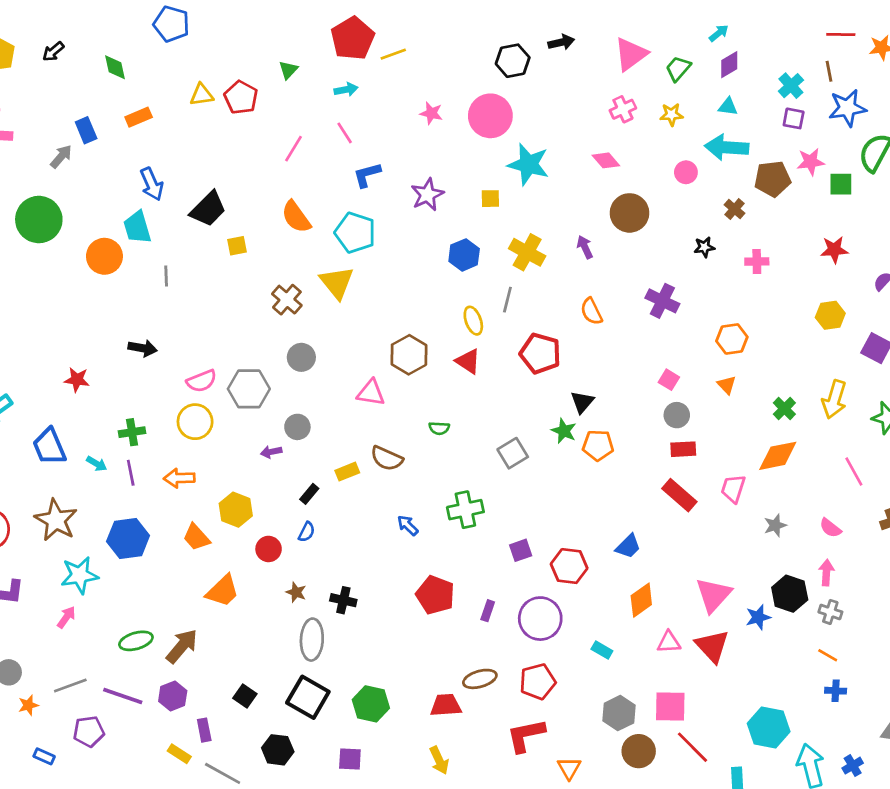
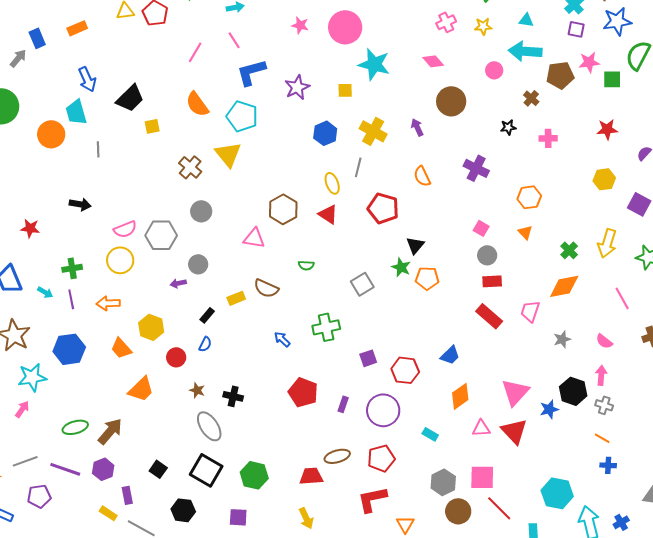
blue L-shape: (367, 175) -> (251, 72), size x1.4
gray ellipse: (312, 640) -> (209, 426), turned -36

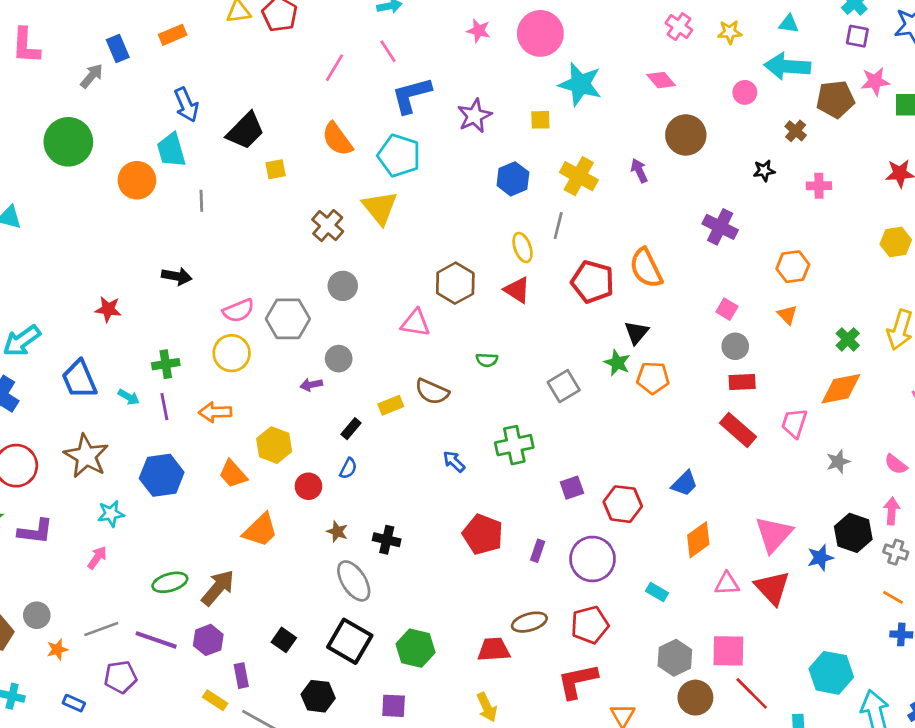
pink cross: (446, 22) -> (679, 27), turned -30
orange semicircle: (422, 176) -> (646, 268), moved, size x1.4
cyan star: (32, 377) -> (111, 514), size x0.7

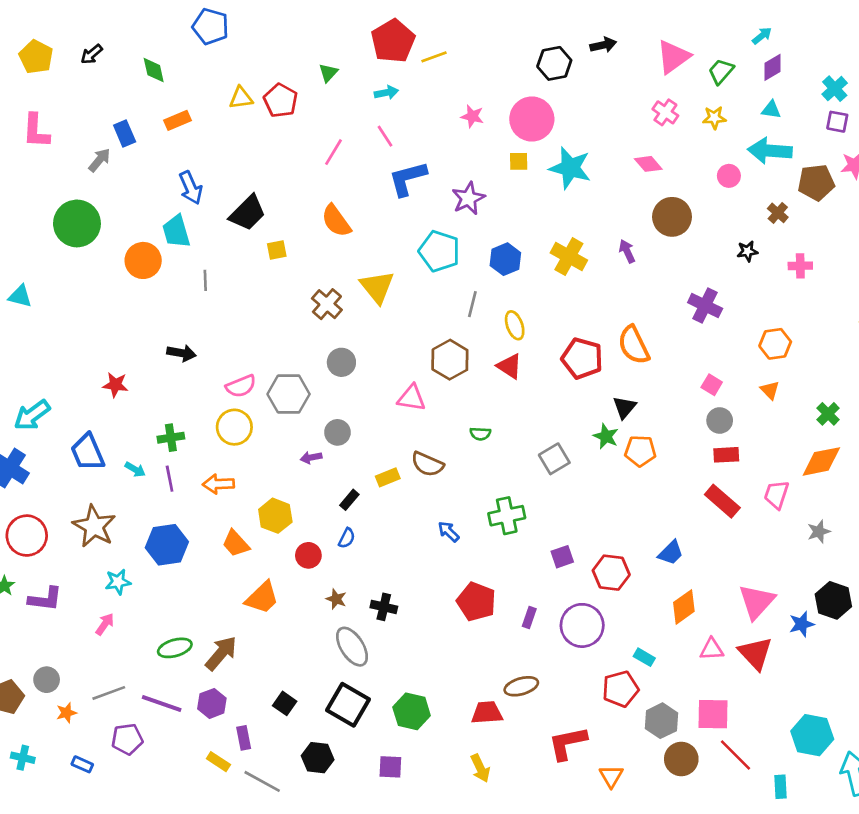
yellow square: (540, 120) -> (519, 161), moved
cyan pentagon: (399, 156) -> (439, 251), moved
gray line: (558, 226) -> (472, 304), moved
red pentagon: (590, 625) -> (620, 689), moved

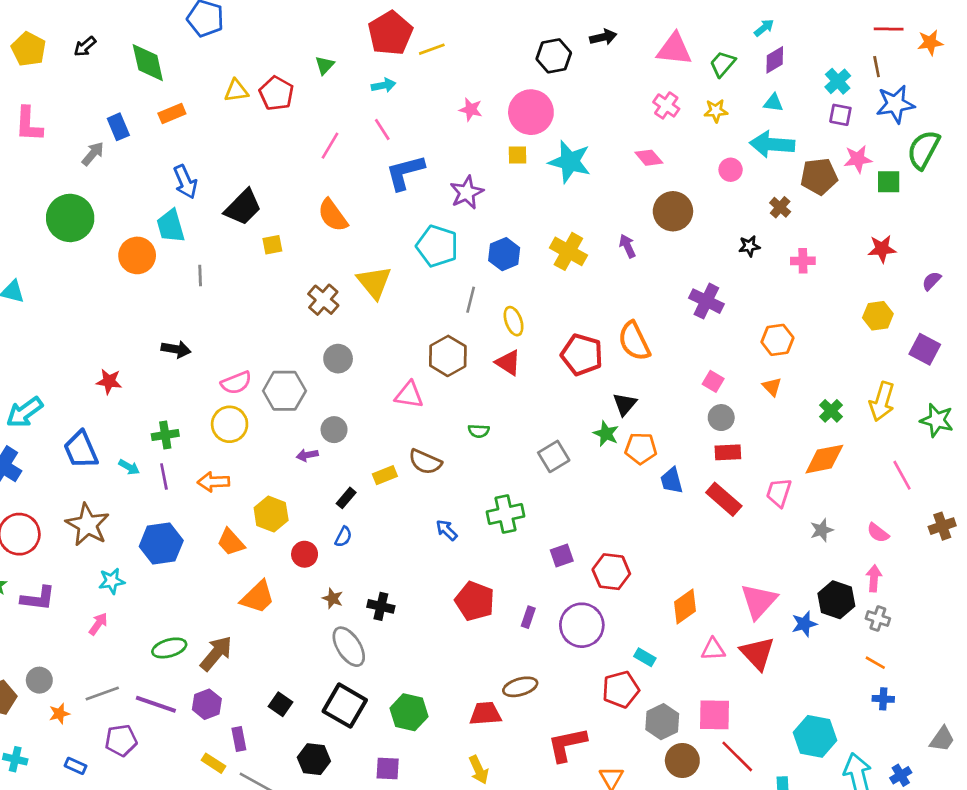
pink triangle: (673, 57) -> (674, 49), turned 42
green diamond: (154, 70) -> (148, 63), size x1.5
blue trapezoid: (671, 553) -> (672, 481), moved, turned 120

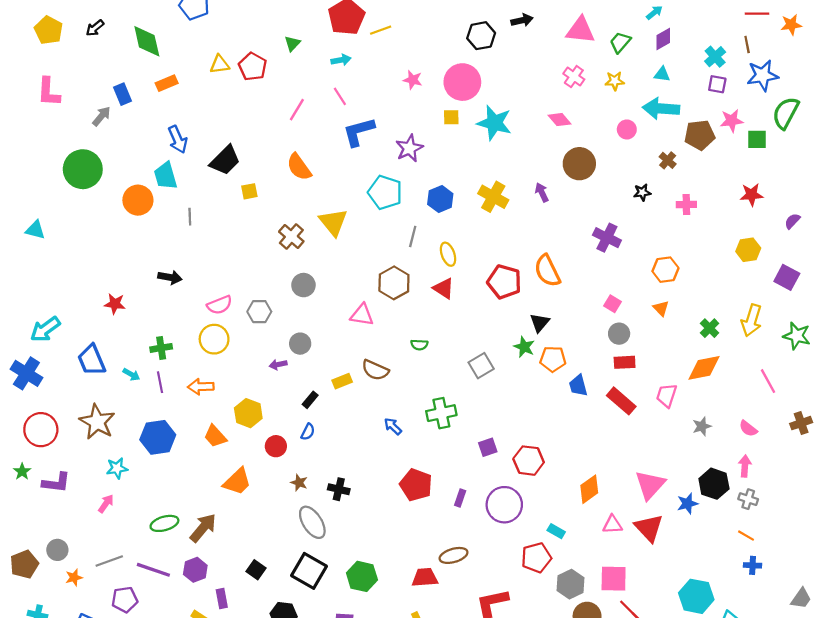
gray hexagon: (284, 391) -> (259, 312), size x0.7

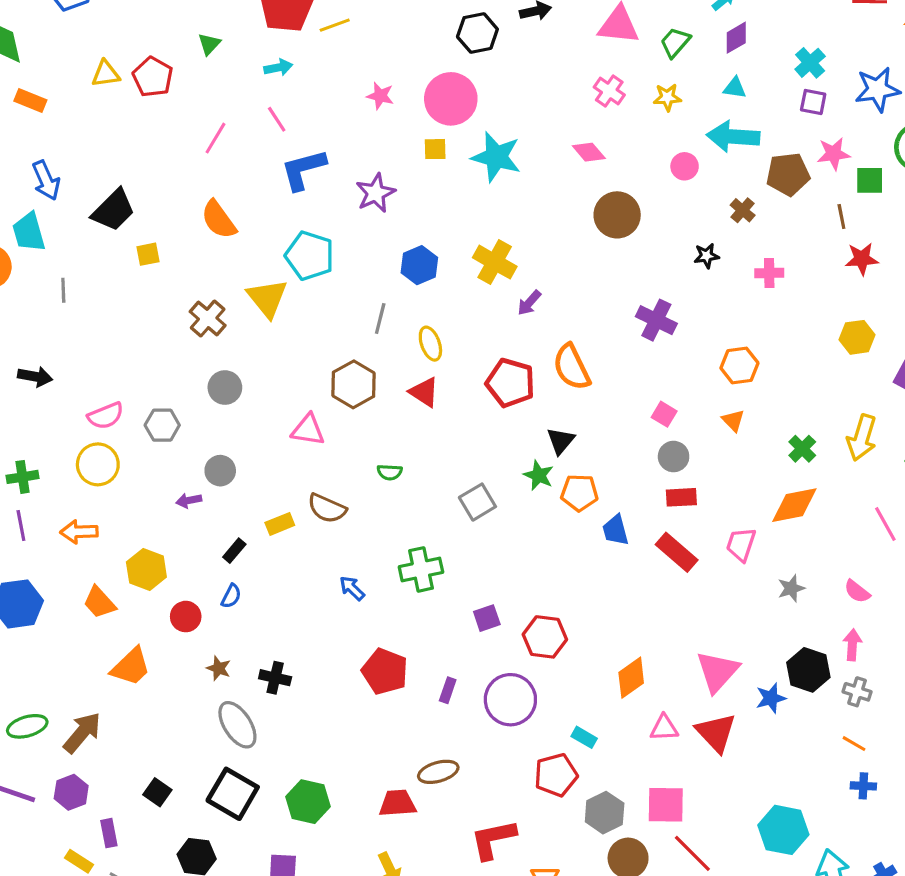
brown line: (747, 45) -> (841, 217), moved
orange rectangle: (167, 83) -> (30, 100), turned 45
cyan pentagon: (385, 192) -> (310, 256), moved
purple arrow: (542, 192) -> (529, 303), moved, turned -114

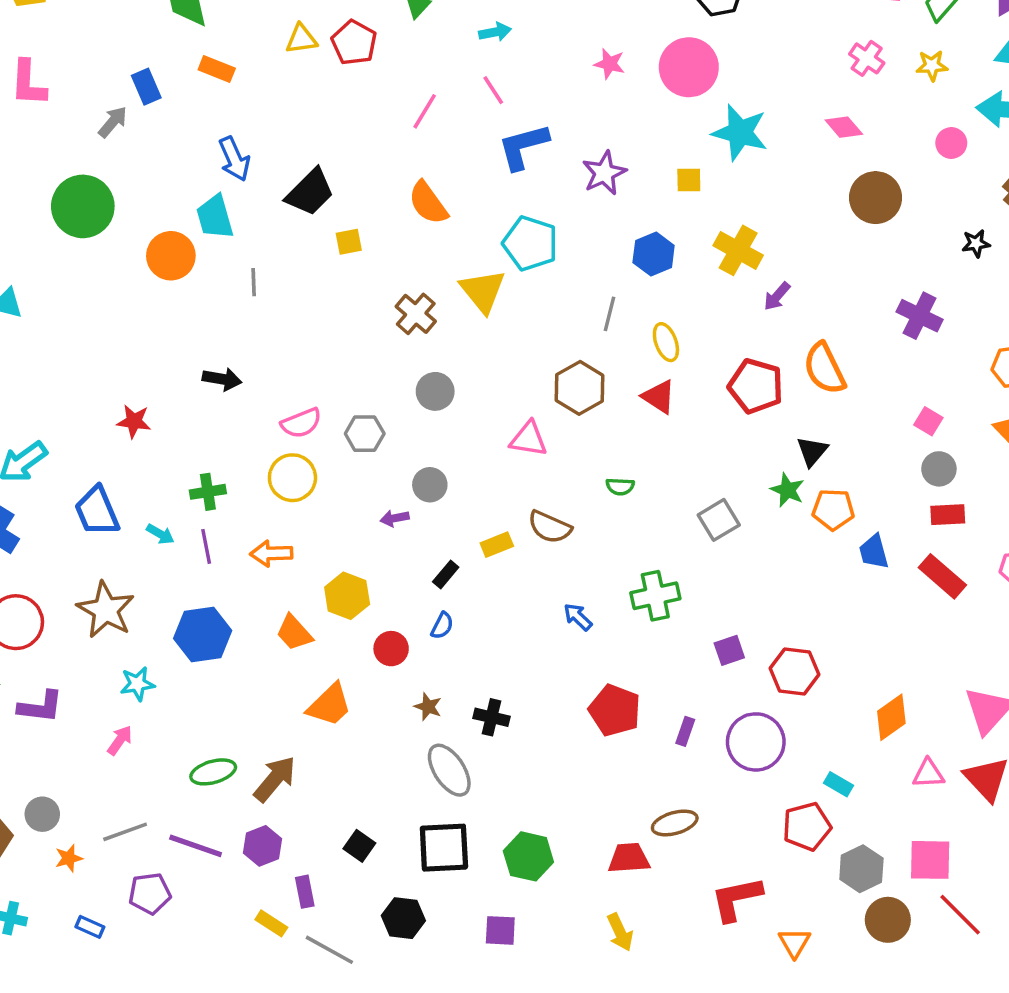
yellow square: (435, 149) -> (689, 180), moved
black square: (233, 794) -> (444, 848), turned -33

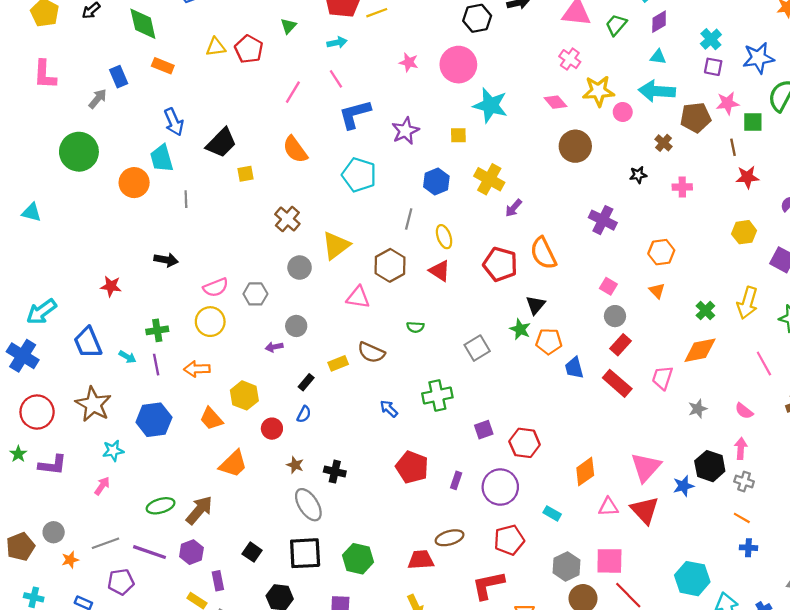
yellow star: (932, 65) -> (598, 91), moved, size x1.6
yellow triangle: (483, 291) -> (336, 245), moved, turned 32
red rectangle: (948, 515) -> (621, 345), turned -45
red pentagon: (807, 827) -> (509, 540), moved

